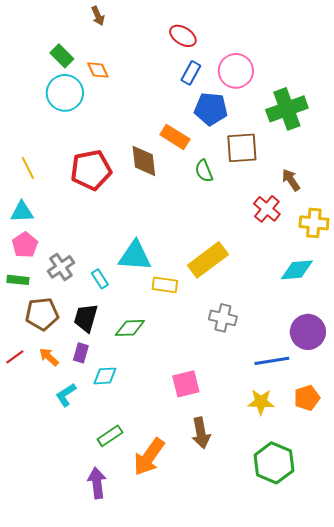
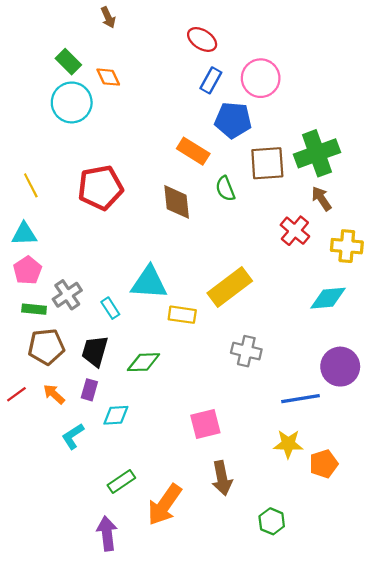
green cross: (287, 109) -> (317, 153), moved
brown diamond: (144, 161) -> (177, 202), moved
green rectangle: (18, 280) -> (34, 309), moved
orange pentagon: (307, 398) -> (324, 464), moved
green hexagon: (274, 463) -> (272, 521), moved, size x0.6

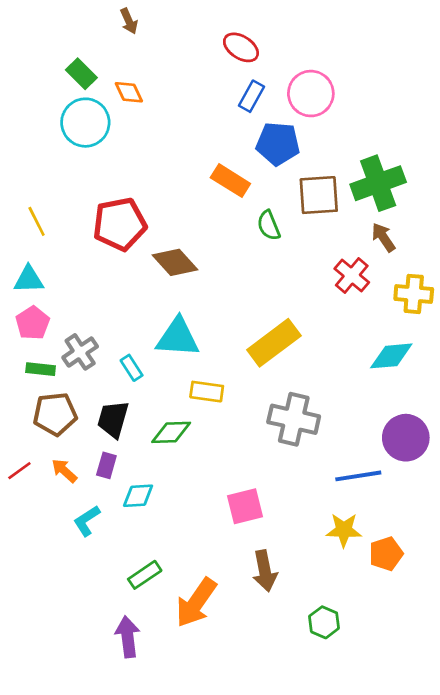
brown diamond: (177, 202) -> (175, 262), moved, turned -36
yellow rectangle: (182, 315) -> (207, 392), moved
gray cross: (246, 351) -> (294, 419), size x1.4

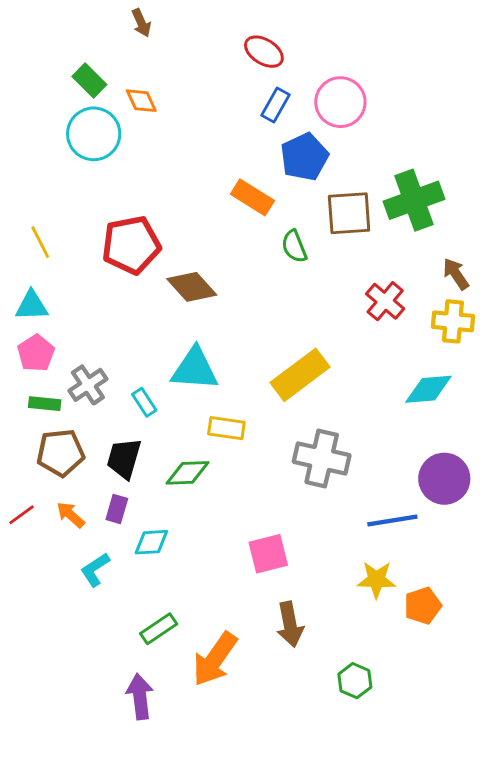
blue pentagon: (278, 144) -> (304, 157), turned -30
brown arrow: (383, 237) -> (456, 274), moved

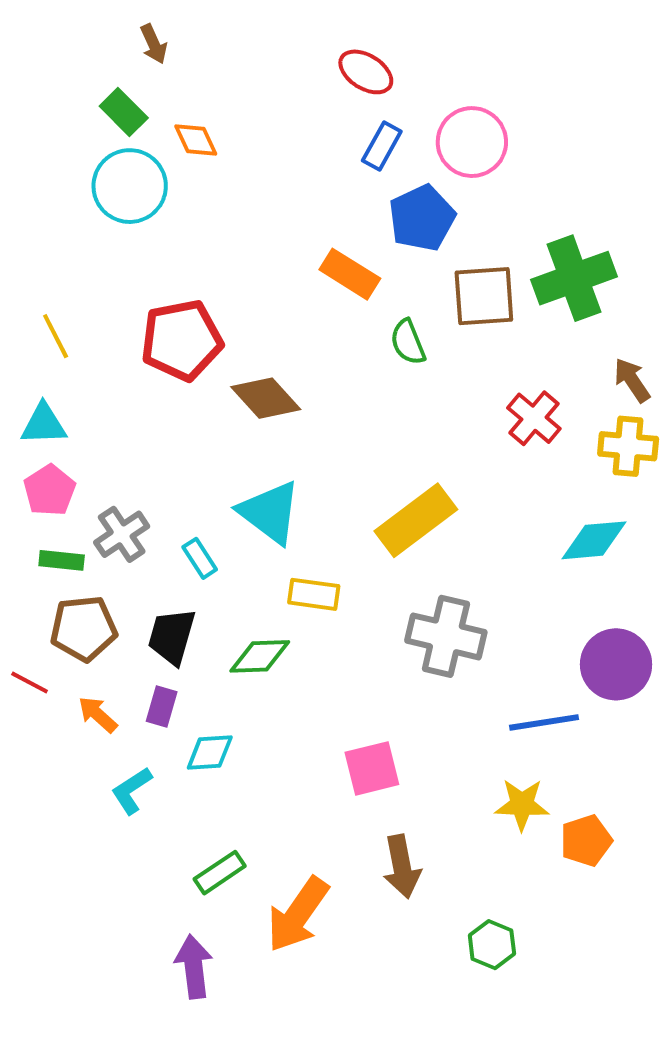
brown arrow: (141, 23) -> (154, 44), moved
cyan triangle: (195, 369) -> (270, 512), turned 33
red line: (22, 515) -> (30, 682), moved, turned 64

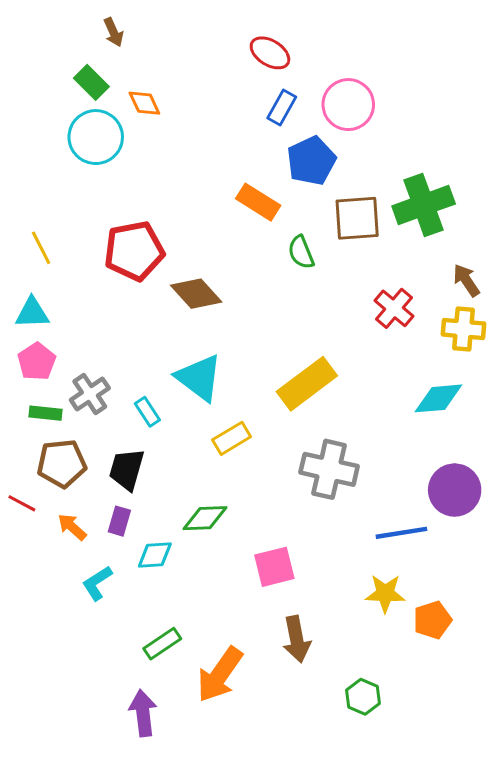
yellow rectangle: (314, 594) -> (232, 438), turned -39
green diamond: (260, 656) -> (205, 518), moved

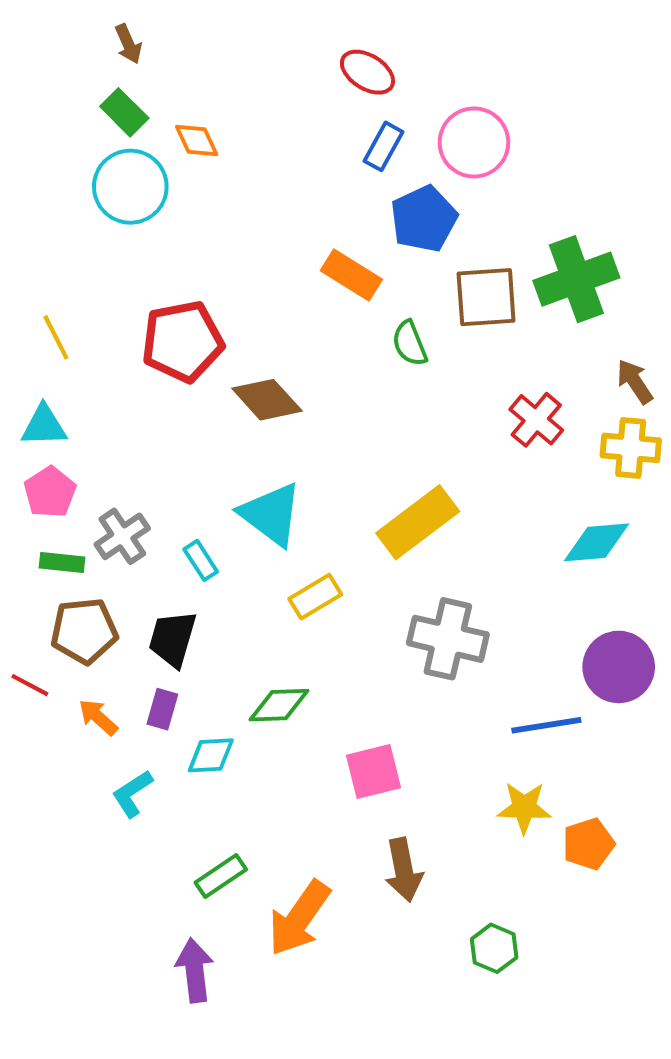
brown arrow: (113, 32) -> (128, 44), moved

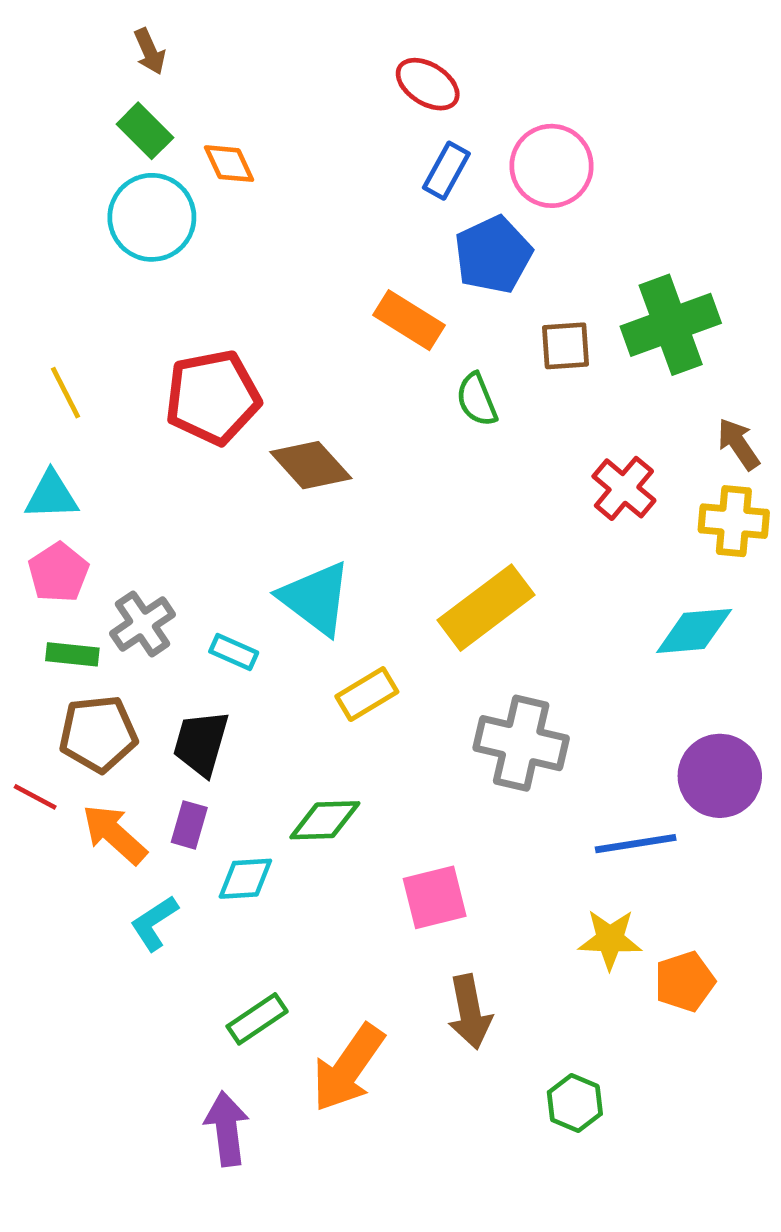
brown square: (486, 297) -> (566, 346), size x0.7
cyan rectangle: (201, 560) -> (234, 652), turned -33
orange arrow: (98, 717) -> (115, 834), size x1.4

